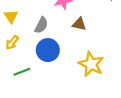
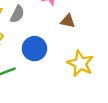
gray semicircle: (41, 25) -> (17, 14), moved

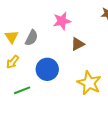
brown triangle: (68, 21) -> (78, 44), turned -40

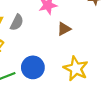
blue circle: (47, 69) -> (33, 67), moved

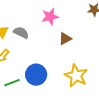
gray semicircle: (17, 22) -> (21, 33), turned -91

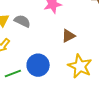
brown triangle: (65, 39) -> (68, 36), moved

